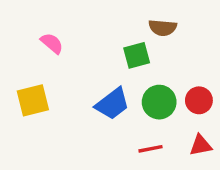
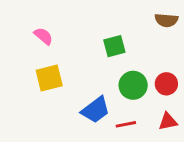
brown semicircle: (163, 28) -> (166, 20), moved
yellow square: (33, 100) -> (49, 78), moved
blue trapezoid: (112, 104) -> (95, 110), moved

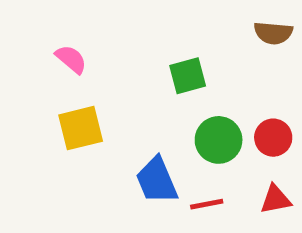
blue trapezoid: (95, 110) -> (157, 180), turned 104

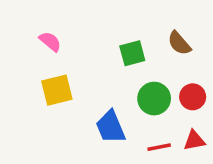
brown semicircle: (273, 33) -> (179, 43), moved, turned 44
red line: (207, 204) -> (159, 147), moved

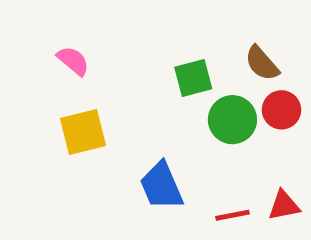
red circle: (193, 97) -> (281, 110), moved
green circle: (154, 99) -> (232, 120), moved

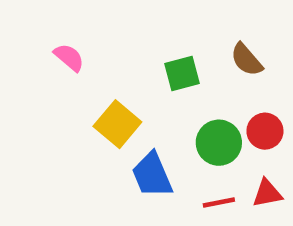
red circle: (281, 110) -> (265, 131), moved
green circle: (232, 120) -> (219, 143), moved
yellow square: (83, 132) -> (117, 124), moved, turned -36

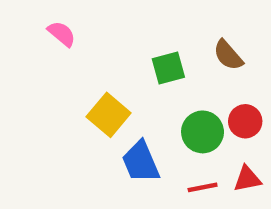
pink semicircle: (69, 57) -> (62, 34), moved

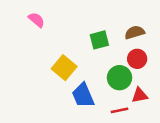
brown semicircle: (228, 55) -> (135, 32), turned 114
red circle: (245, 121) -> (137, 59), moved
red triangle: (247, 179) -> (140, 95), moved

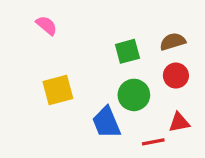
yellow square: (64, 68) -> (58, 90), moved, turned 35
green circle: (119, 78) -> (134, 95), moved

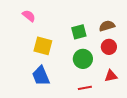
yellow square: (58, 90) -> (43, 46), moved, turned 30
blue trapezoid: (106, 122) -> (41, 76), moved
red line: (153, 142) -> (85, 88), moved

